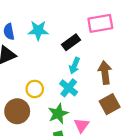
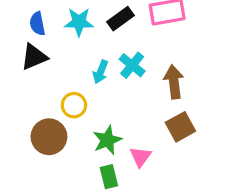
black rectangle: (71, 42) -> (121, 19), moved
cyan arrow: (75, 66) -> (101, 72), moved
cyan cross: (69, 88) -> (132, 65), moved

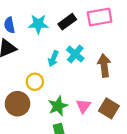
brown square: (180, 127) -> (109, 108), moved, turned -30
pink triangle: (140, 157) -> (83, 106), moved

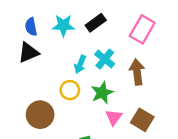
pink rectangle: (100, 17) -> (142, 29), moved, turned -50
yellow circle: (35, 82) -> (70, 90), moved
green star: (58, 106) -> (102, 93), moved

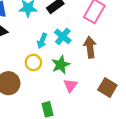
brown square: (142, 120) -> (107, 88), moved

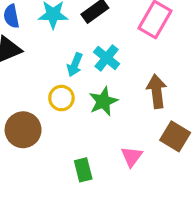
brown arrow: (90, 47) -> (157, 91), moved
pink triangle: (70, 85) -> (132, 156), moved

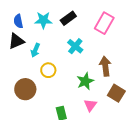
cyan arrow: (75, 65) -> (35, 50), moved
green star: (103, 101) -> (85, 81), moved

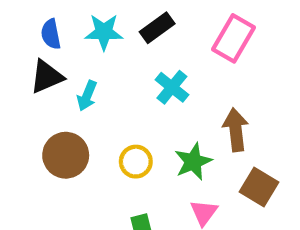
yellow circle: (48, 70) -> (136, 162), moved
brown circle: (25, 89) -> (66, 155), moved

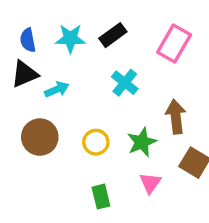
cyan arrow: (87, 96) -> (57, 89), turned -135

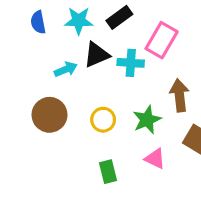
pink rectangle: (174, 44) -> (162, 40), moved
black triangle: (24, 74) -> (97, 55), moved
cyan cross: (125, 83) -> (131, 63), turned -35
pink triangle: (150, 183) -> (155, 159), turned -40

